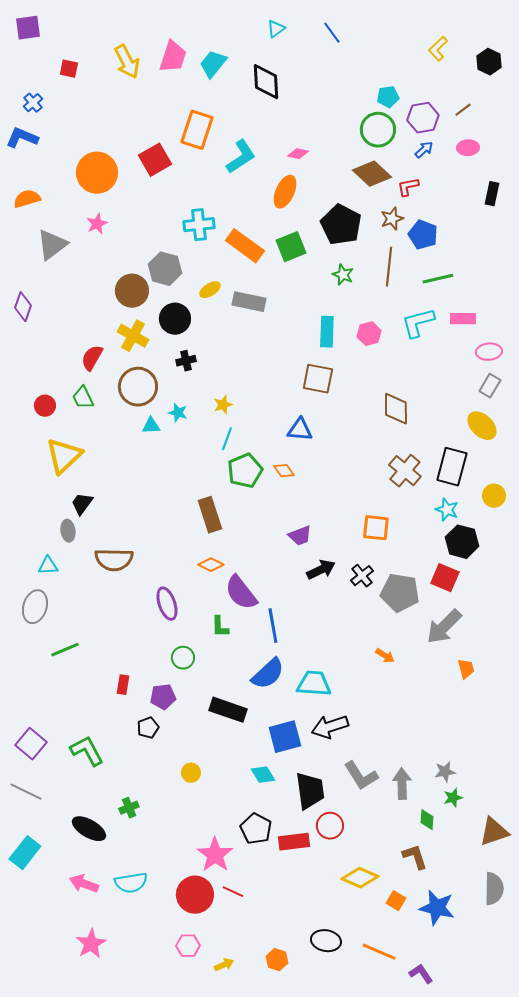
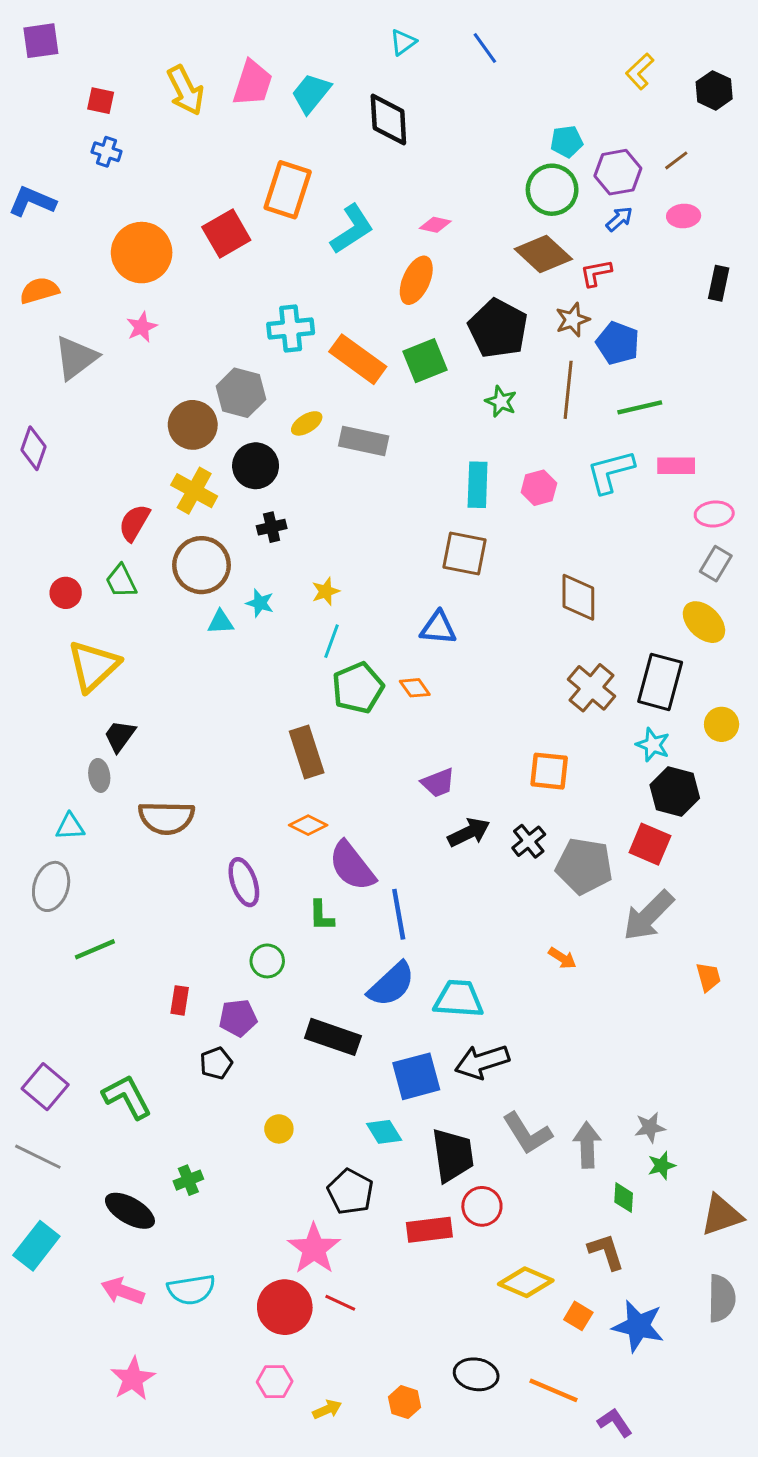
blue cross: (33, 103) -> (107, 152), moved, turned -30
orange trapezoid: (466, 669) -> (708, 977), moved
black pentagon: (256, 829) -> (350, 1192), moved

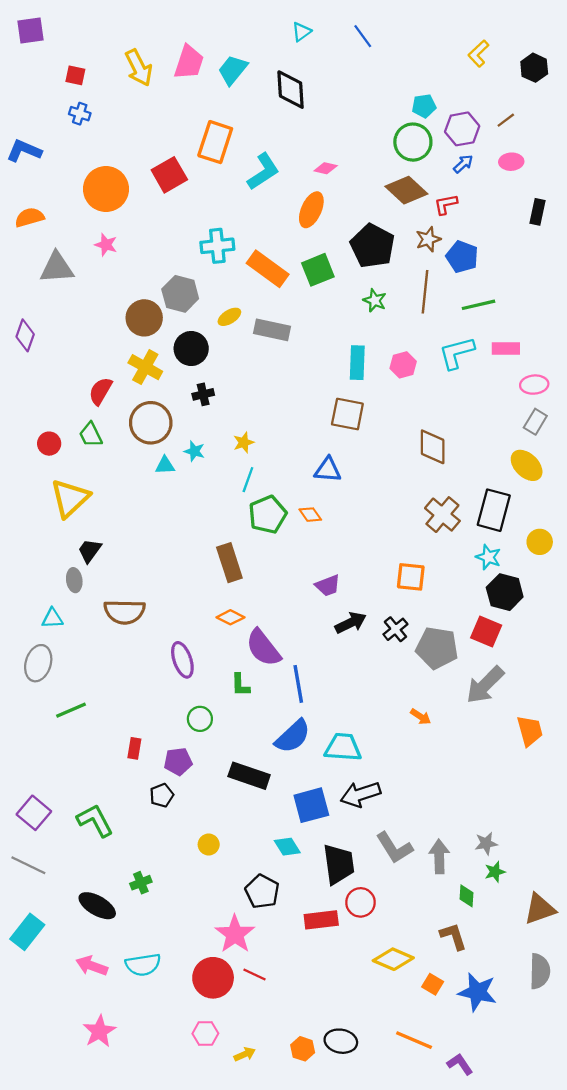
pink star: (142, 327) -> (106, 245), turned -30
gray triangle: (76, 358) -> (57, 268), turned 33
orange trapezoid: (708, 977) -> (530, 731), size x1.4
black ellipse: (476, 1374) -> (341, 1041), moved

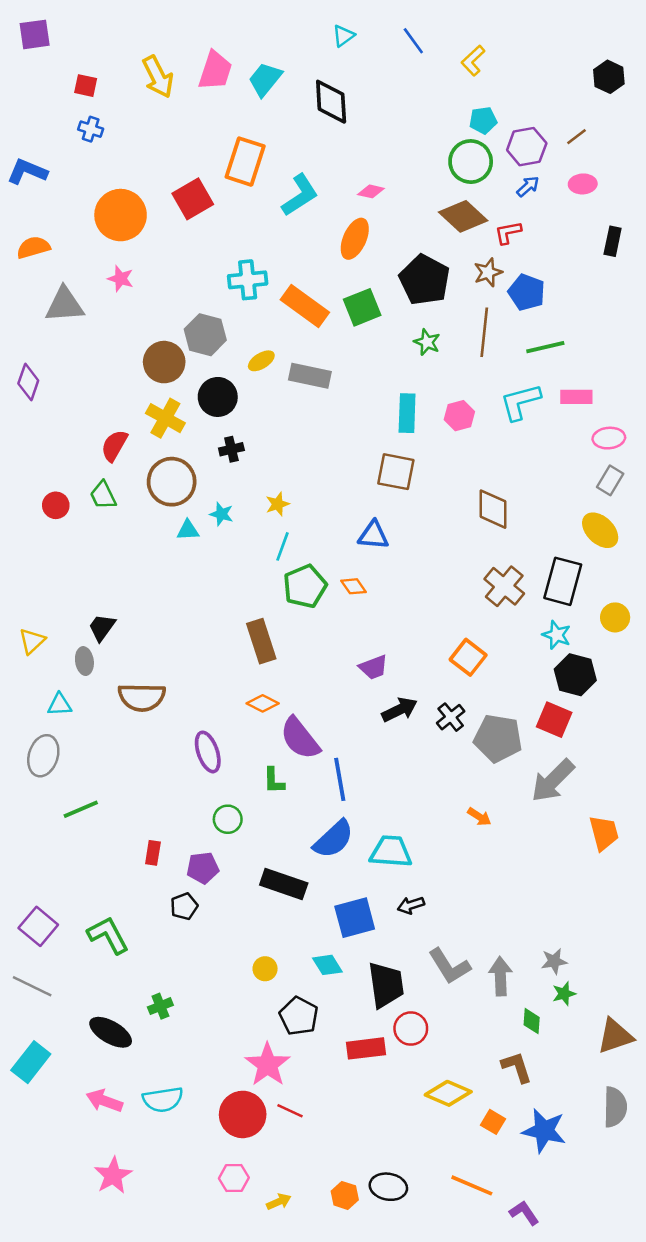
yellow L-shape: (478, 54) -> (473, 61), moved
yellow triangle: (70, 498) -> (32, 641), moved, size x0.6
orange square: (411, 577) -> (468, 657), turned 32
black arrow: (360, 794) -> (411, 905), size x0.6
yellow circle: (209, 844) -> (265, 969), moved

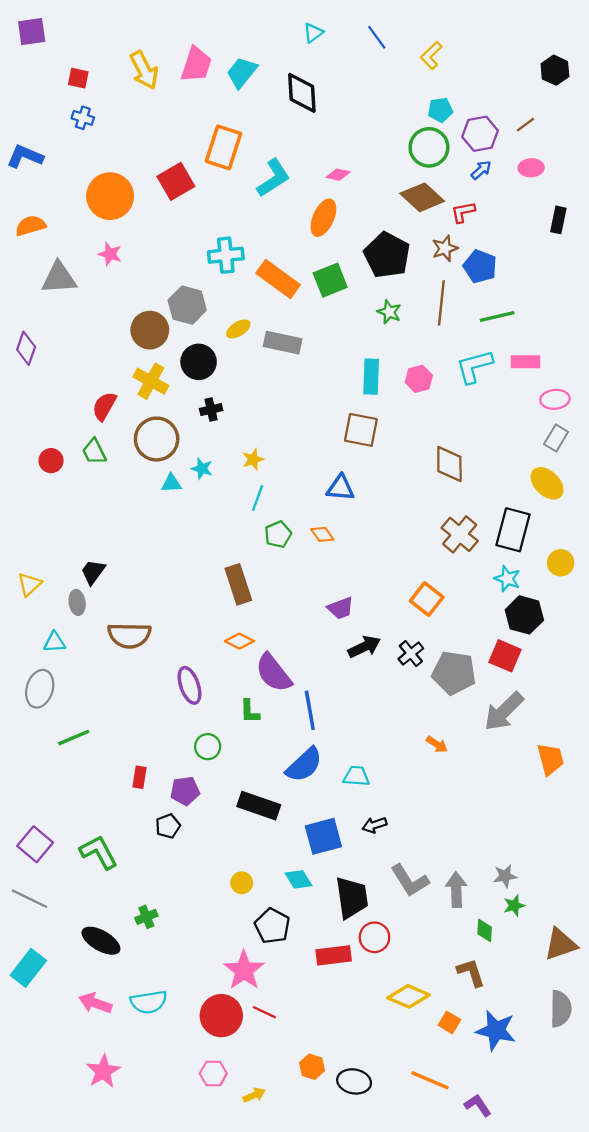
green pentagon: (305, 586) -> (278, 534), size x0.7
cyan trapezoid: (391, 852) -> (356, 776), size x0.7
orange hexagon: (345, 1195) -> (312, 1067), moved

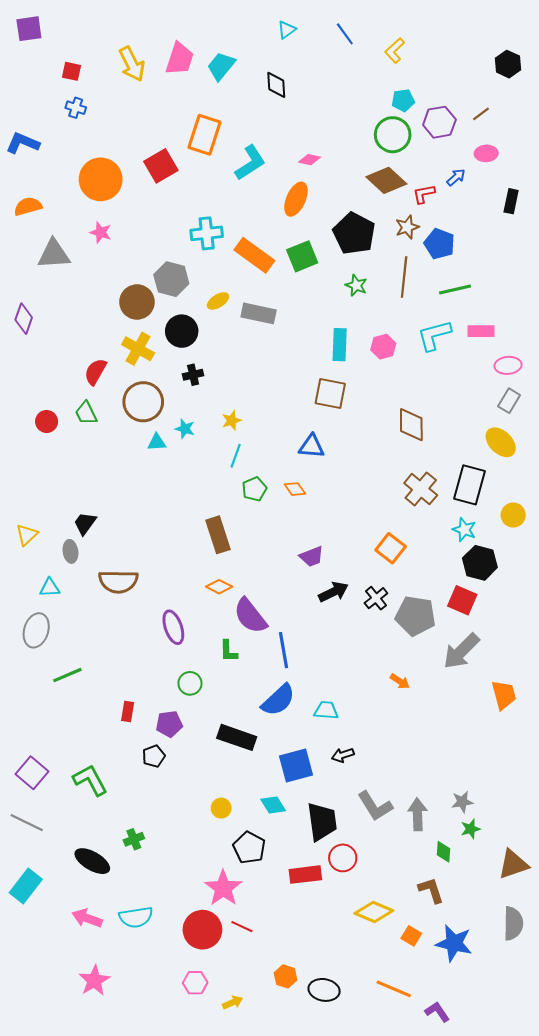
black diamond: (302, 93) -> (276, 85), size x0.7
blue arrow: (481, 170) -> (456, 177), moved

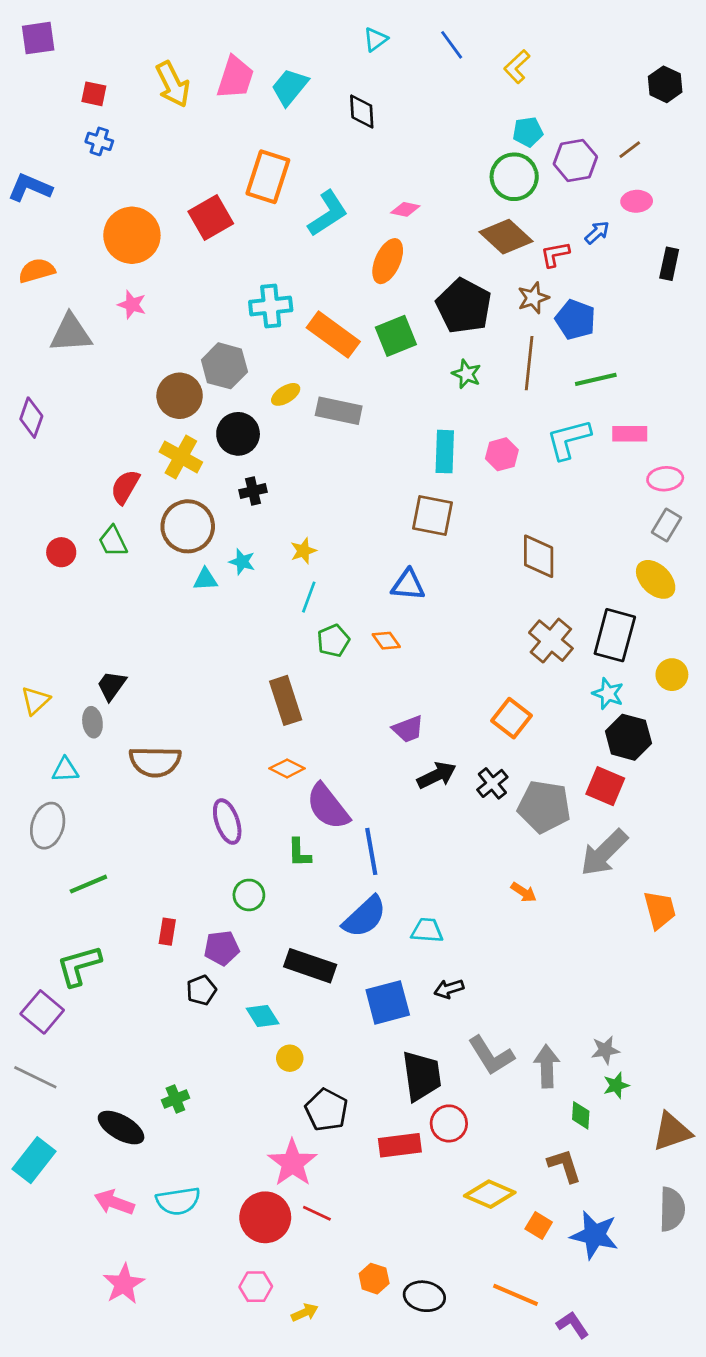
green L-shape: (90, 780) -> (79, 966), moved, turned -78
cyan diamond: (273, 805) -> (263, 1016), moved

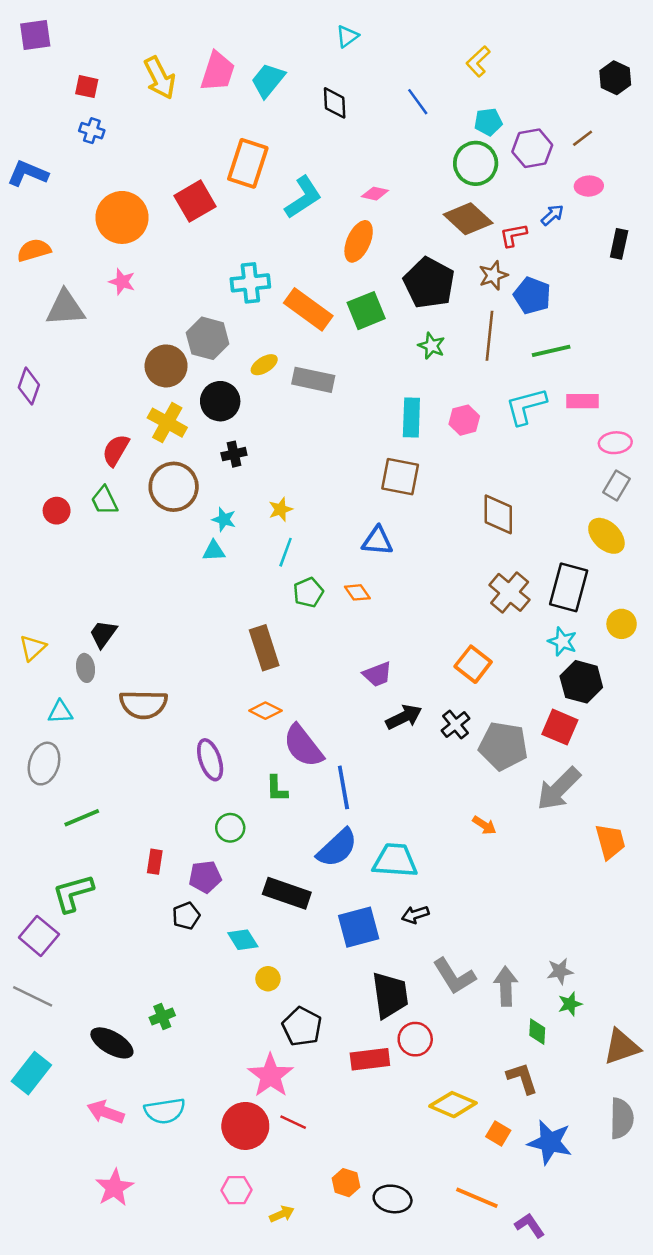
blue line: (452, 45) -> (418, 102), moved
cyan triangle: (205, 579) -> (214, 551), moved
cyan trapezoid: (427, 930) -> (395, 860), size x1.5

